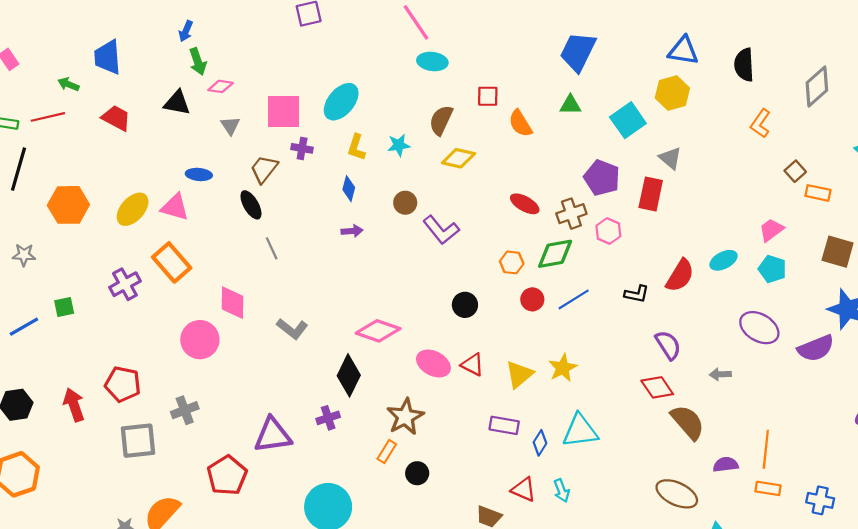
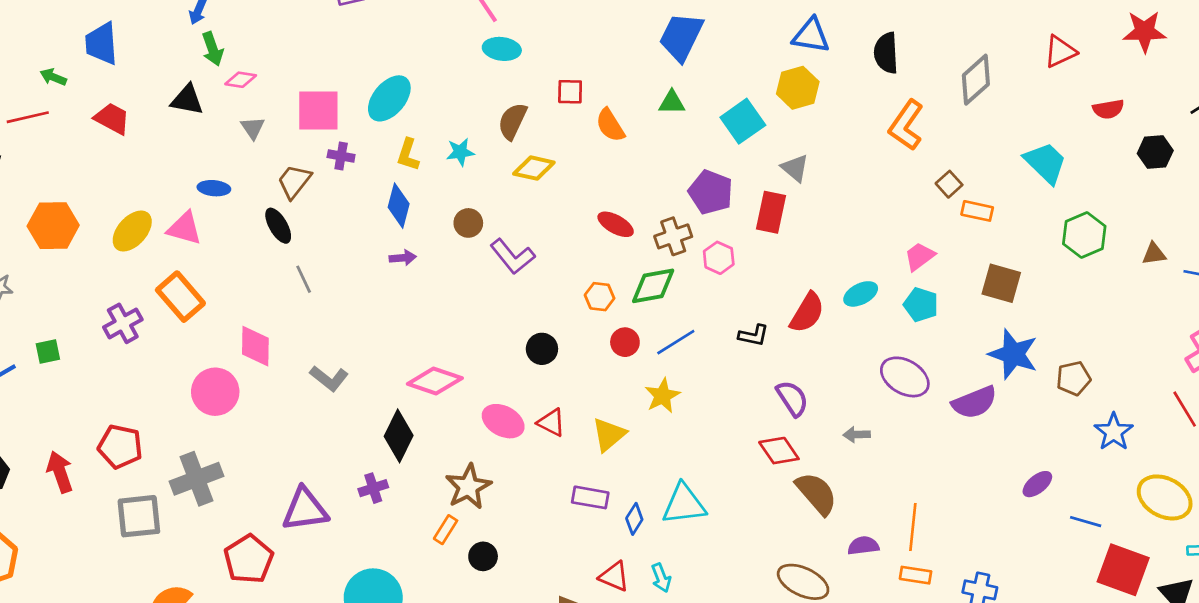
orange L-shape: (760, 123) -> (906, 125), size x1.4
blue diamond: (349, 189) -> (399, 206), size x1.4
yellow star: (563, 368) -> (662, 396), moved
gray cross: (185, 410) -> (196, 479), size x1.5

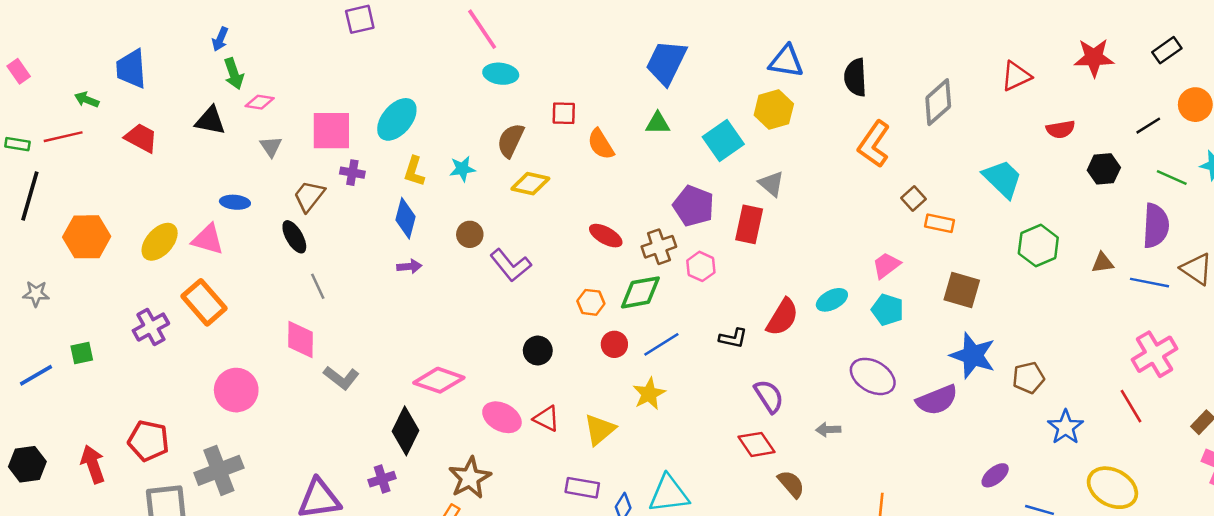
pink diamond: (255, 346) -> (300, 339), moved
brown semicircle: (816, 493) -> (791, 484), size x0.7

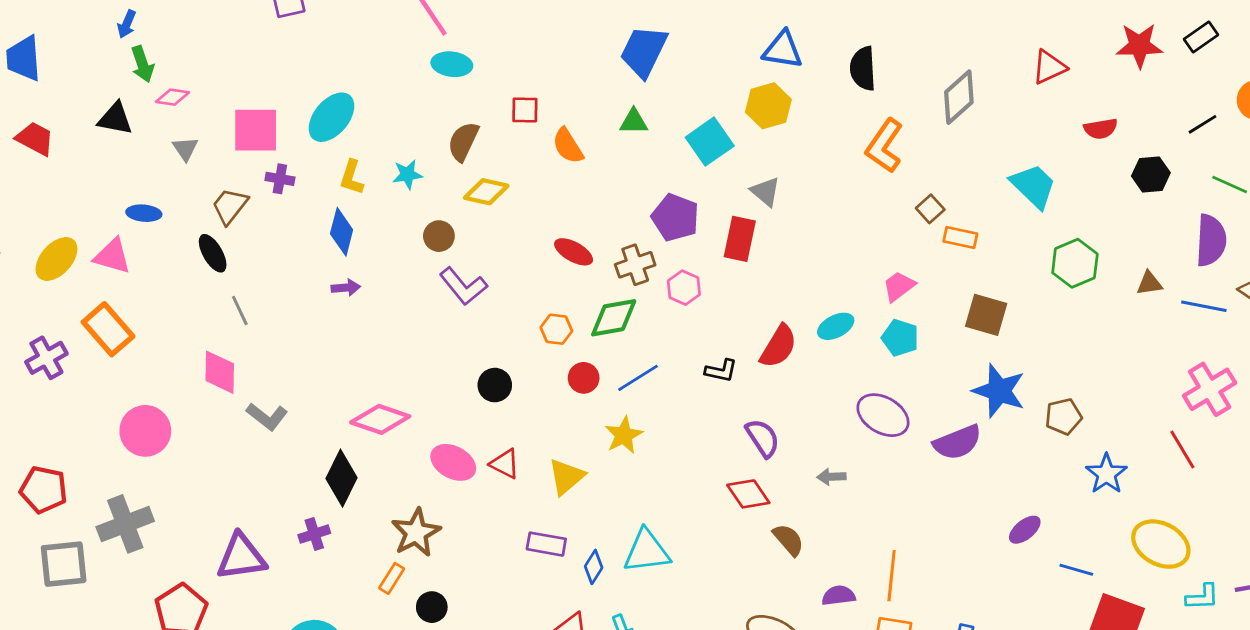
black rectangle: (1167, 50) -> (1201, 37), moved
brown circle: (470, 234) -> (439, 236), moved

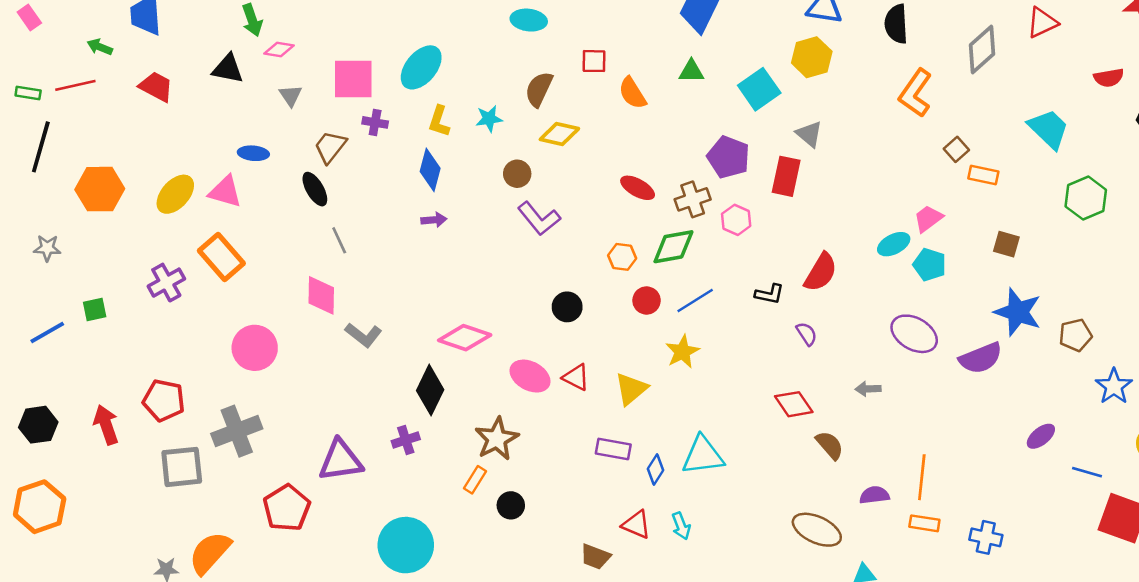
red triangle: (1049, 67) -> (1042, 23), moved
brown square: (986, 315) -> (1006, 244), size x0.7
cyan ellipse: (836, 326) -> (894, 244), moved
purple semicircle: (763, 438) -> (807, 334), moved, size x0.7

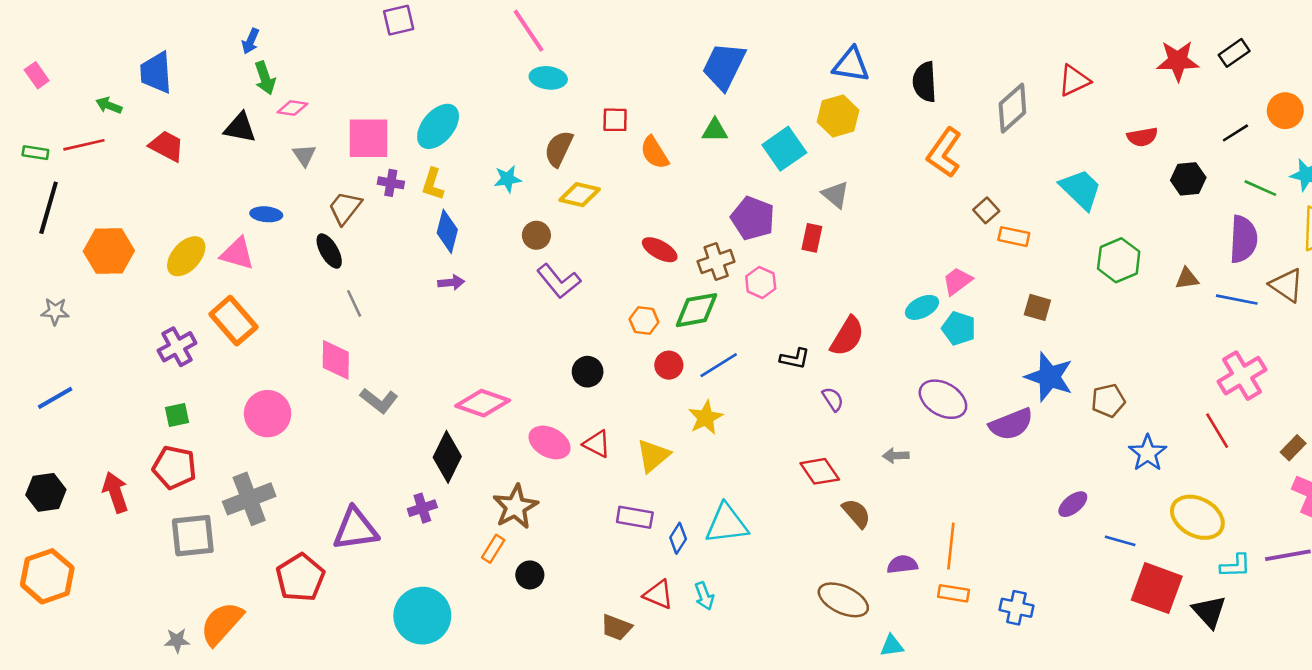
yellow L-shape: (439, 121) -> (433, 184), moved
red rectangle: (786, 176) -> (812, 238), size x0.7
green square: (95, 309) -> (177, 415), moved

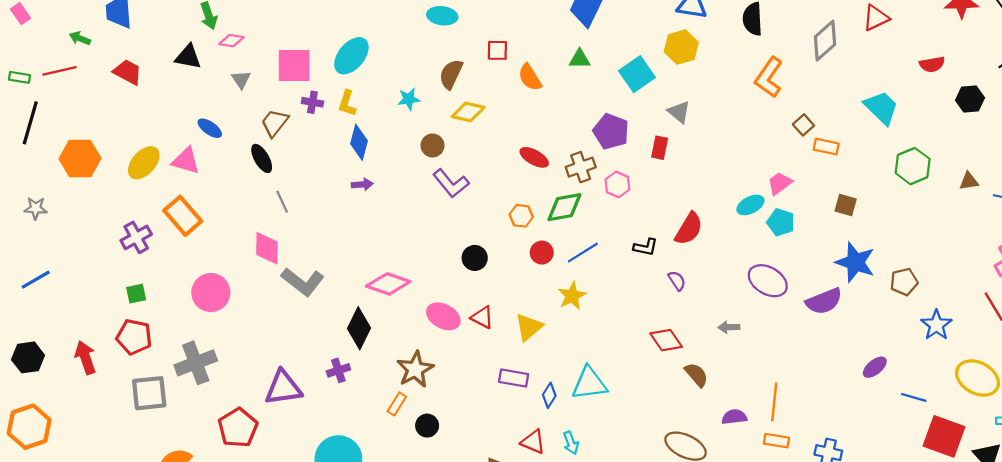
blue ellipse: (266, 214) -> (210, 128), turned 30
gray L-shape: (379, 401) -> (303, 282), size x1.4

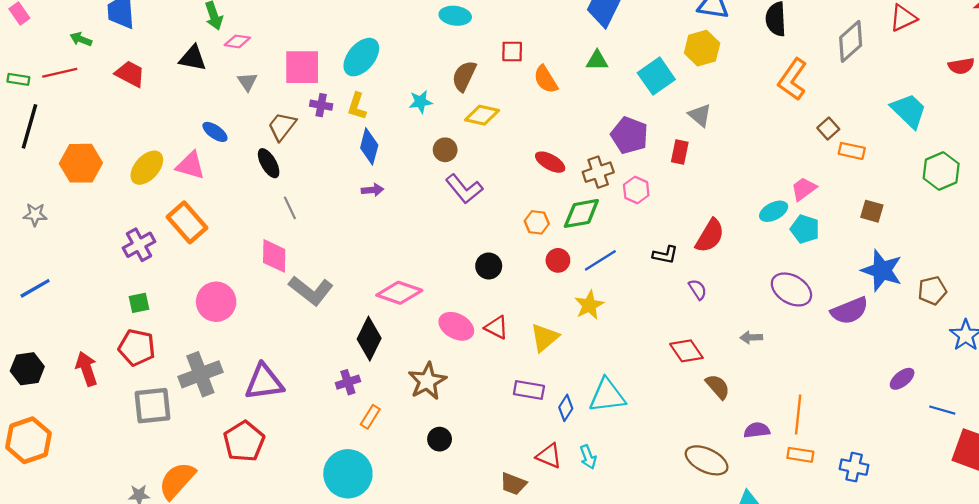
purple triangle: (283, 388) -> (264, 382), moved
orange rectangle: (397, 404) -> (370, 417), moved

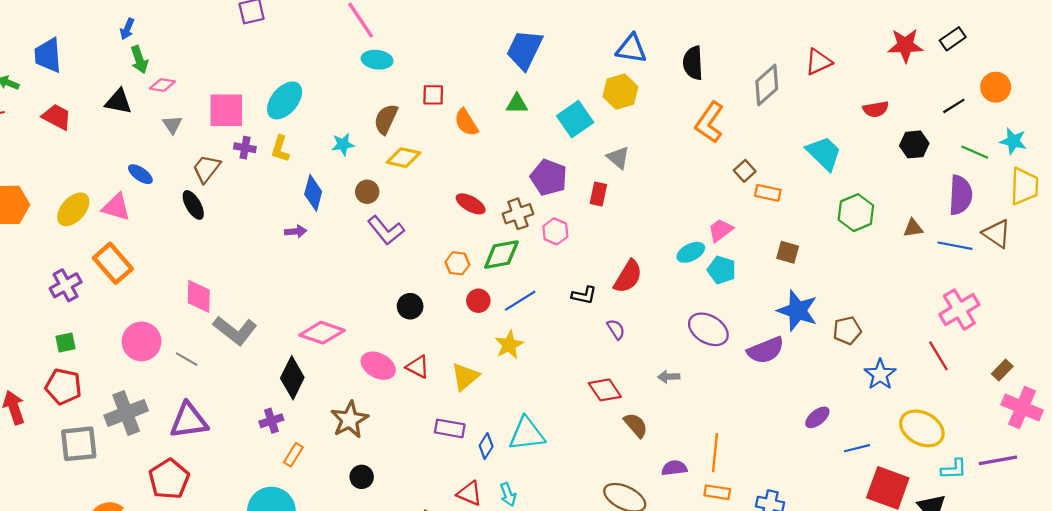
blue diamond: (369, 146) -> (313, 193), moved
gray line: (290, 208) -> (187, 359), moved, turned -35
blue line: (942, 410) -> (857, 448), turned -30

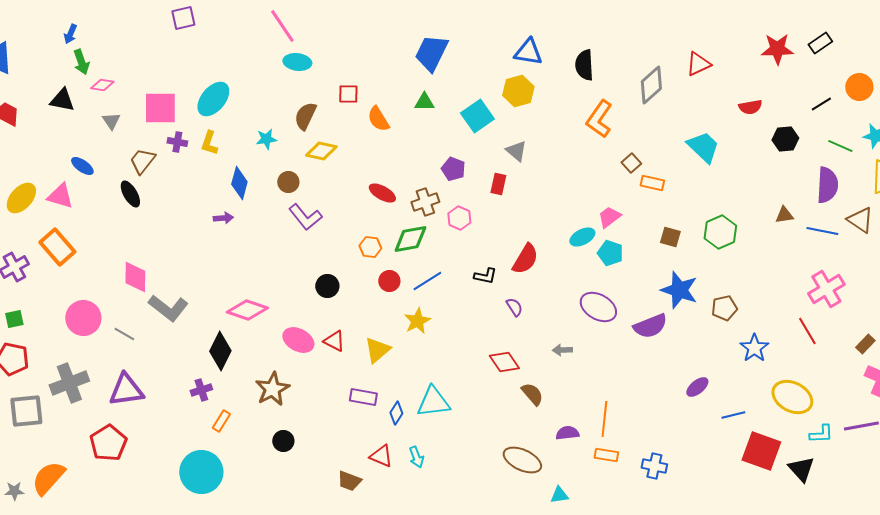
purple pentagon: (549, 177) -> (453, 169), size x0.7
green hexagon: (856, 213) -> (720, 232), moved

